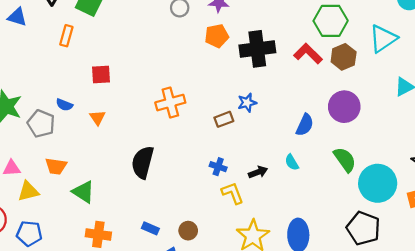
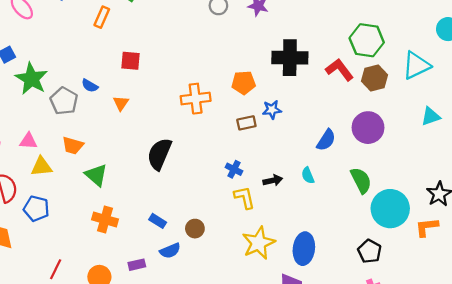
orange pentagon: (217, 36) -> (244, 83), moved
black pentagon: (363, 228) -> (370, 251), size x0.7

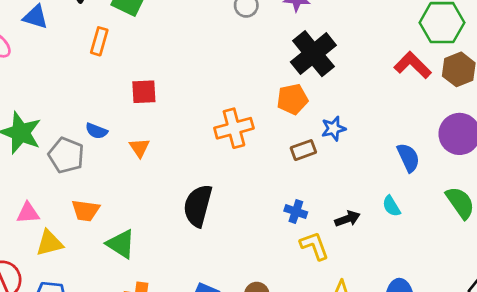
black cross: (290, 58) -> (313, 54), moved, turned -32
blue semicircle: (326, 140) -> (408, 158), turned -50

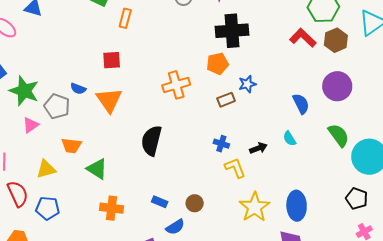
orange rectangle: (99, 41) -> (125, 18), moved
black cross: (313, 54) -> (232, 31), turned 36
orange triangle: (139, 148) -> (109, 100), size x1.8
pink triangle: (28, 213) -> (31, 125), moved, turned -30

